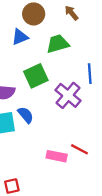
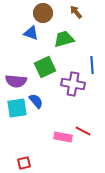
blue triangle: (20, 37) -> (31, 33), turned 42
purple cross: (68, 95) -> (73, 84), turned -30

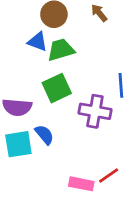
green trapezoid: (64, 39) -> (61, 50), moved
red line: (83, 131) -> (109, 176), turned -63

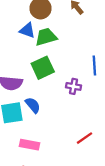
purple cross: (95, 111) -> (73, 86), size x0.6
pink rectangle: (81, 184) -> (30, 145), moved

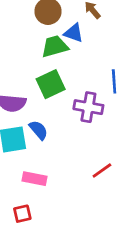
blue triangle: (27, 30) -> (74, 33), moved
purple cross: (73, 86) -> (88, 107), size x1.5

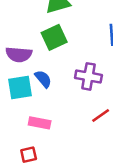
purple cross: (88, 107) -> (88, 76), moved

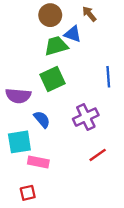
purple cross: (88, 76) -> (86, 117), turned -35
cyan square: (20, 87) -> (19, 142), moved

